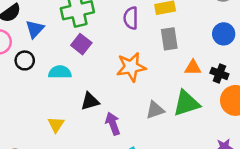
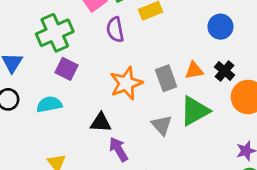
gray rectangle: (169, 39) -> (166, 78), moved
black cross: (219, 73) -> (225, 71), turned 30
black triangle: (90, 101) -> (101, 123), moved, turned 30
gray triangle: (155, 110) -> (162, 125), turned -42

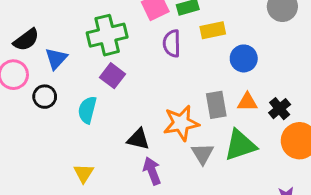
blue circle: (220, 27) -> (244, 58), moved
orange star: (126, 83) -> (181, 123), moved
cyan semicircle: (49, 104) -> (87, 110), turned -75

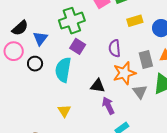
yellow rectangle: (213, 30) -> (135, 21), moved
purple semicircle: (172, 43) -> (115, 48), moved
cyan semicircle: (87, 110) -> (63, 70), size x1.4

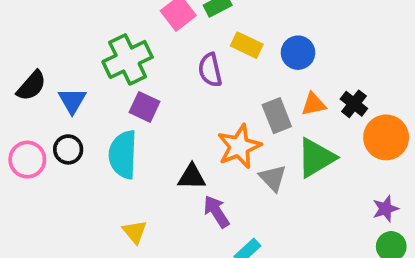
yellow rectangle: (135, 21) -> (247, 45), turned 49
purple semicircle: (115, 48) -> (210, 70), moved
pink circle: (14, 51) -> (27, 160), moved

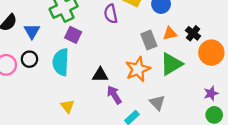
orange star: (239, 146) -> (138, 69), moved
gray triangle: (273, 178) -> (157, 103), moved

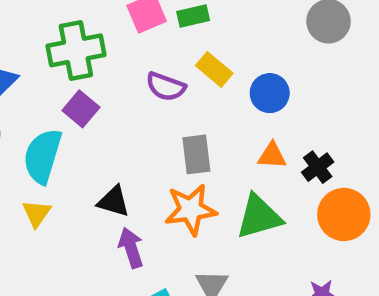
purple semicircle: (111, 14) -> (166, 87), turned -72
gray rectangle: (149, 40) -> (196, 154), moved
yellow triangle: (67, 106) -> (37, 213), moved

